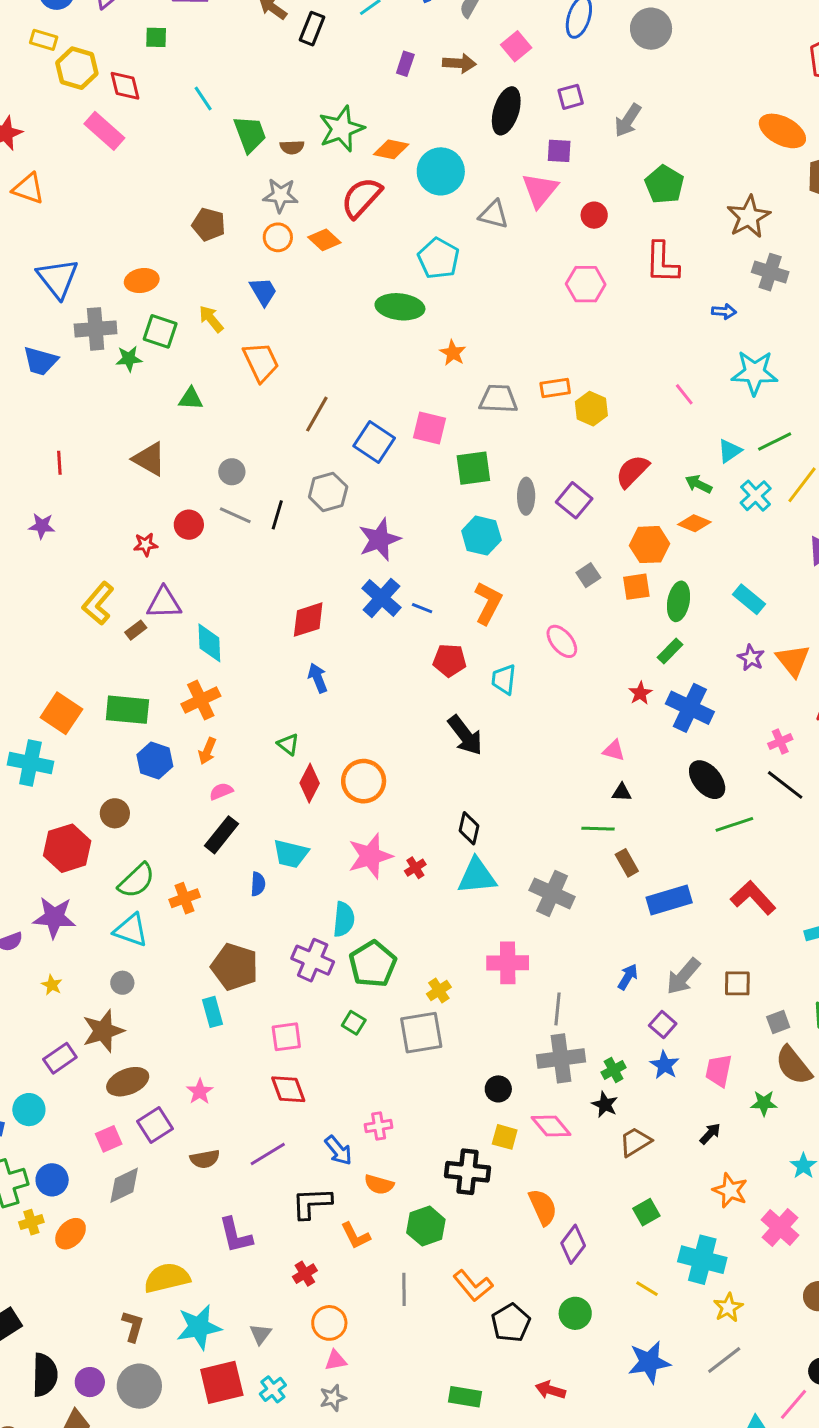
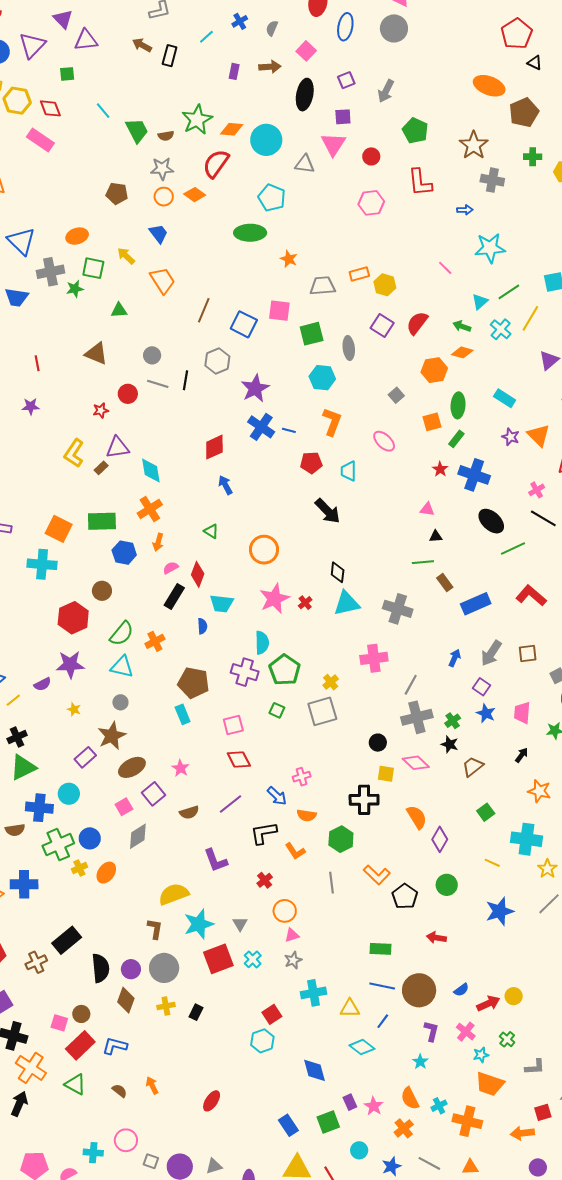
purple square: (574, 500) -> (382, 325), moved
orange square: (636, 587) -> (432, 422), moved
red diamond: (310, 783) -> (198, 574), moved
gray line: (558, 1009) -> (411, 685), turned 30

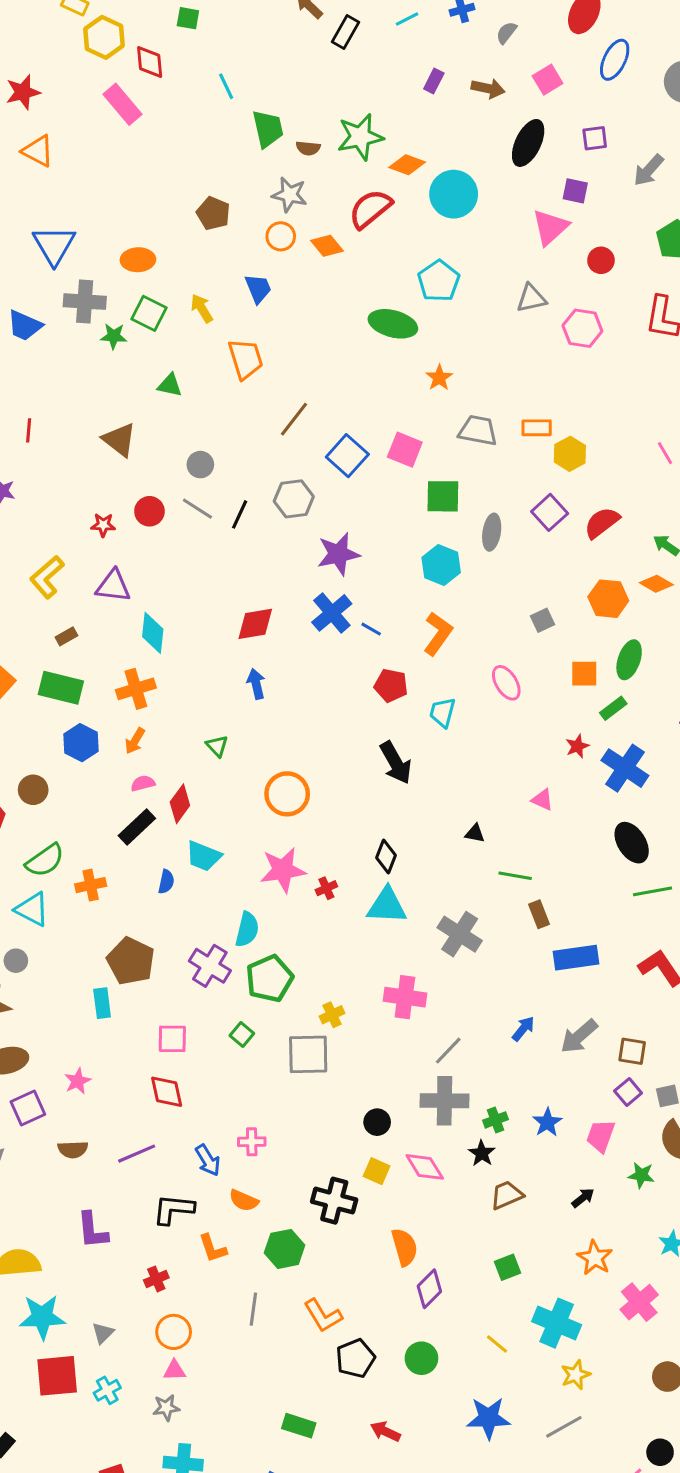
gray triangle: (305, 164) -> (531, 298), moved, turned -35
brown rectangle: (101, 468) -> (66, 636), moved
black triangle: (436, 536) -> (475, 833), moved
purple square: (481, 687) -> (628, 1092), moved

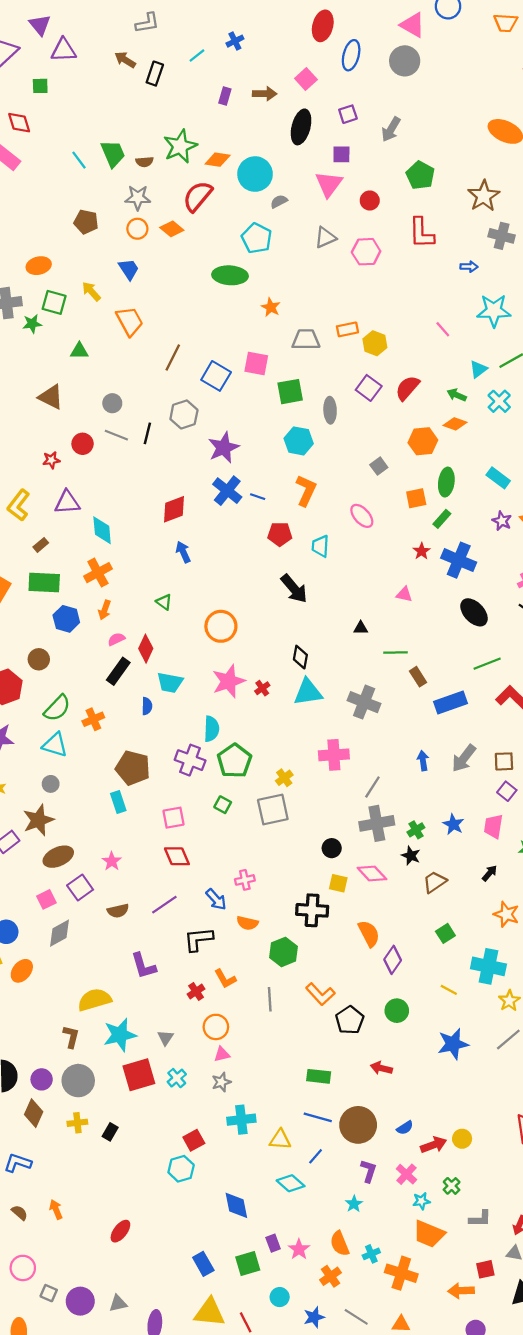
gray semicircle: (506, 33) -> (279, 201), moved, turned 35
cyan line: (226, 86) -> (79, 160), moved
green line: (653, 891) -> (487, 664), moved
blue arrow: (523, 1029) -> (423, 761), turned -36
orange L-shape: (213, 1248) -> (225, 979), moved

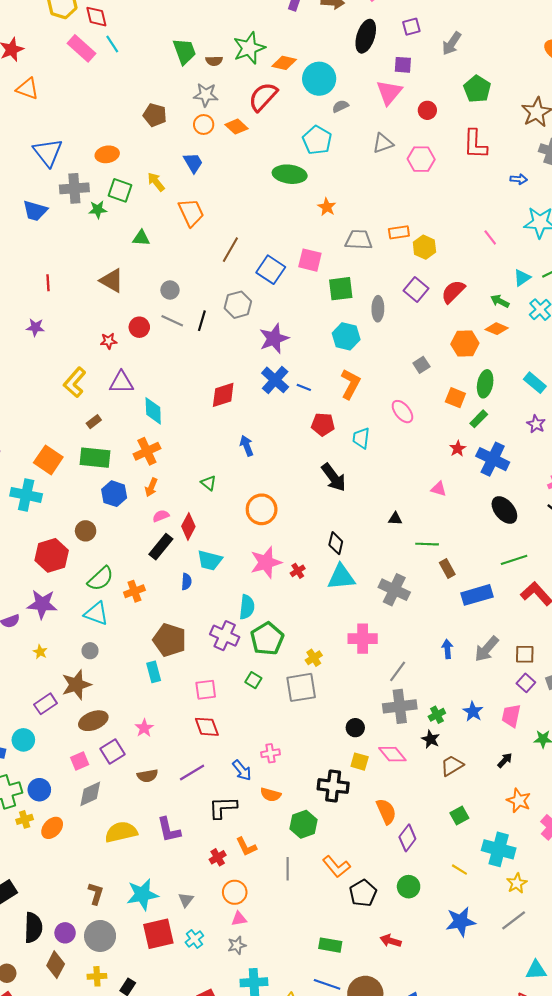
cyan line: (79, 160) -> (112, 44), moved
orange square: (416, 498) -> (455, 398), turned 30
blue arrow: (183, 552) -> (247, 446), moved
yellow semicircle: (94, 1000) -> (121, 832), moved

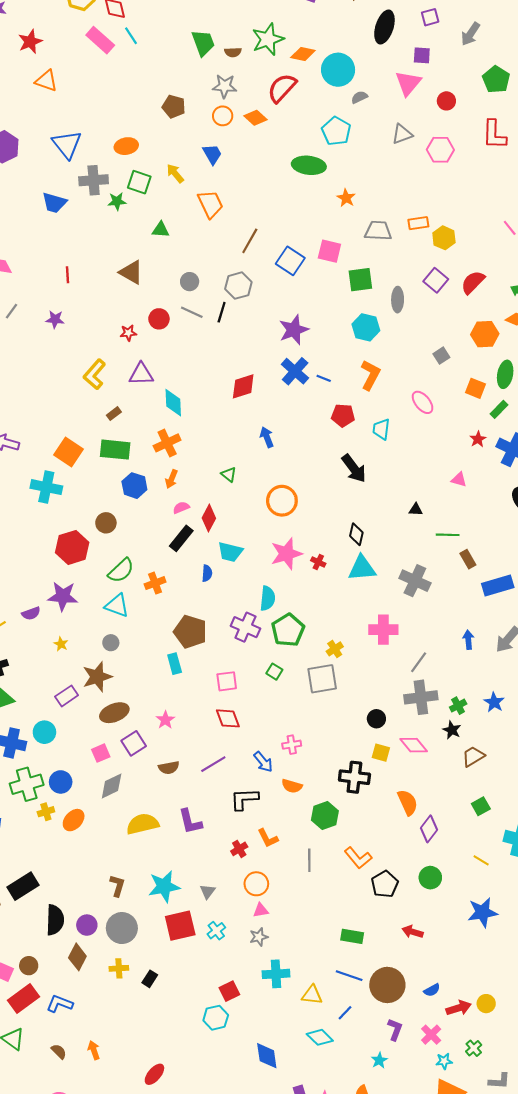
gray hexagon: (238, 305) -> (238, 286), moved
red cross: (298, 571) -> (318, 562), turned -32

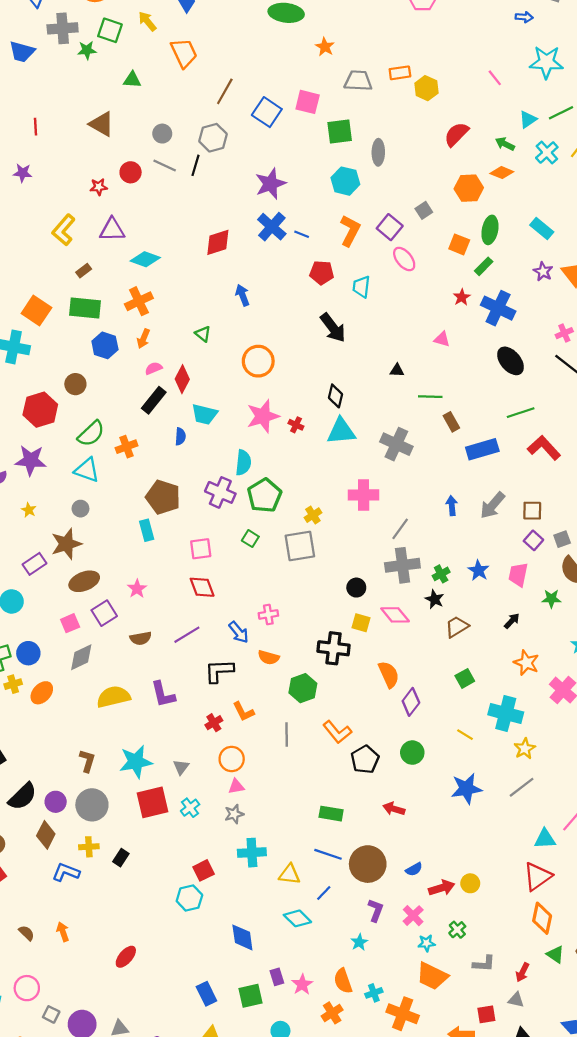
purple square: (436, 280) -> (390, 227), moved
cyan diamond: (173, 403) -> (145, 259), turned -68
black semicircle: (55, 920) -> (23, 796), turned 44
blue L-shape: (60, 1004) -> (66, 872), moved

